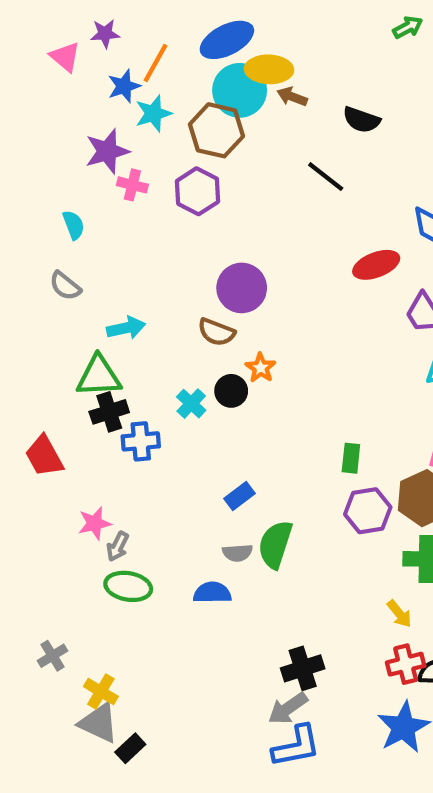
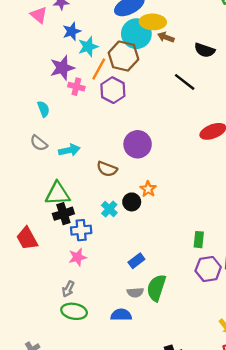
orange line: (155, 63) -> (99, 69), moved
cyan arrow: (126, 328) -> (69, 150), moved
brown semicircle: (216, 332) -> (107, 169), moved
pink star: (95, 523) -> (78, 257), moved

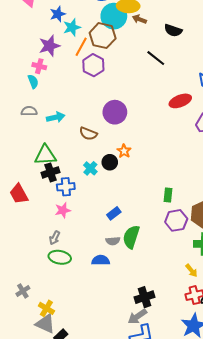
pink cross: (76, 87) -> (39, 66), moved
gray semicircle: (39, 143) -> (29, 111), turned 140

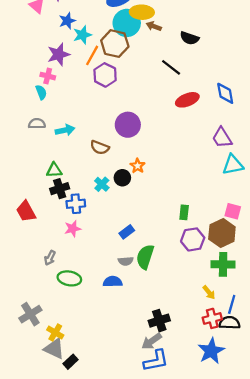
red ellipse: (180, 101) -> (187, 100), moved
green triangle: (45, 155) -> (54, 170), size x0.7
gray arrow: (55, 238) -> (50, 258), moved
gray cross: (23, 291) -> (30, 314), size x1.5

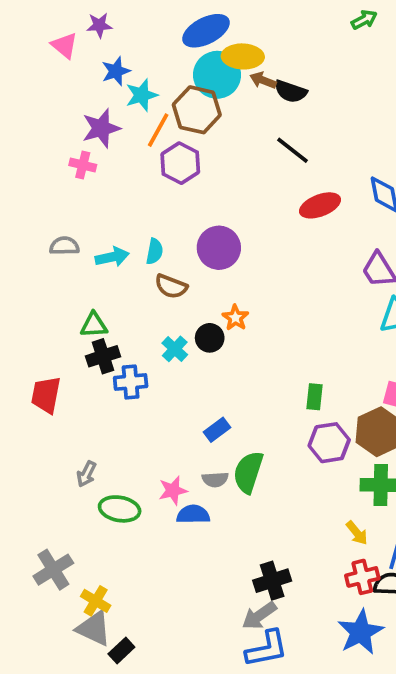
black semicircle: (189, 38) -> (291, 91), moved
cyan semicircle: (41, 92) -> (154, 251), moved, turned 32
red trapezoid: (26, 211) -> (46, 395), turned 40
pink star: (73, 229) -> (173, 491), moved

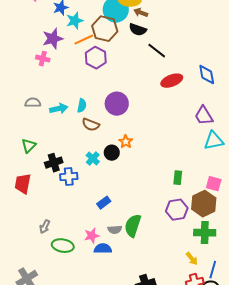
black semicircle: (291, 91) -> (138, 30), moved
orange line: (158, 130) -> (84, 40), turned 36
green triangle: (94, 325) -> (29, 146), moved, turned -42
green rectangle: (314, 397) -> (178, 178), moved
blue rectangle: (217, 430) -> (104, 203), moved

